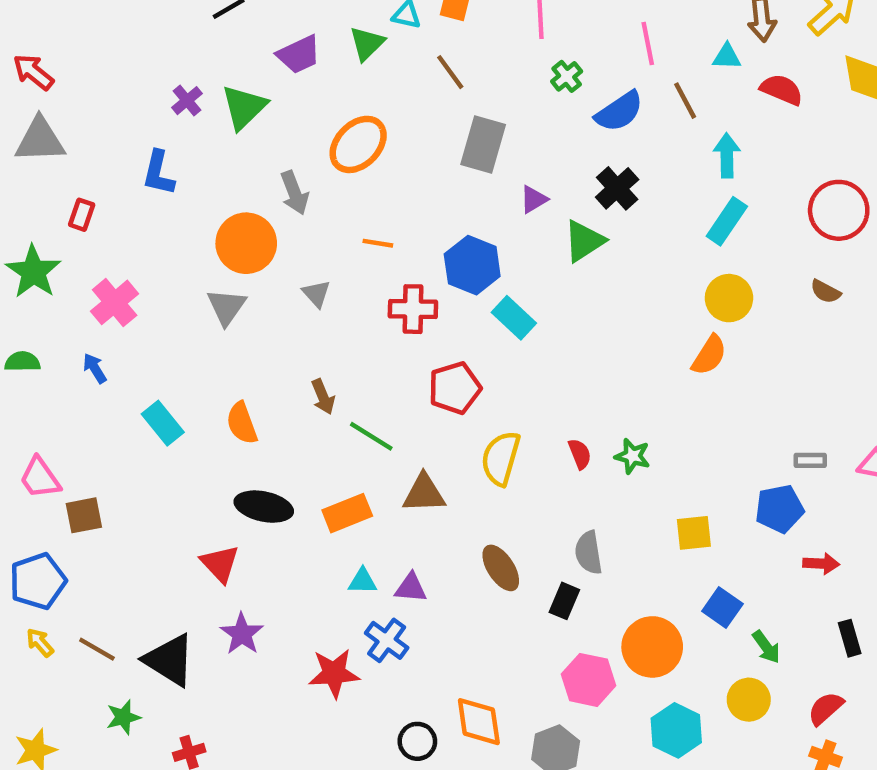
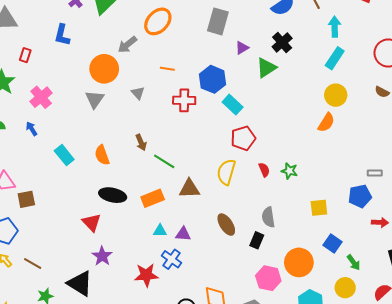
gray arrow: (294, 193) -> (127, 45), turned 72
red pentagon: (455, 388) -> (243, 138), moved
black triangle: (169, 660) -> (80, 283), moved

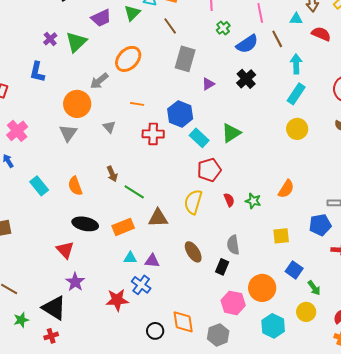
green triangle: (266, 68) -> (231, 133), moved
orange semicircle: (326, 122) -> (286, 189), moved

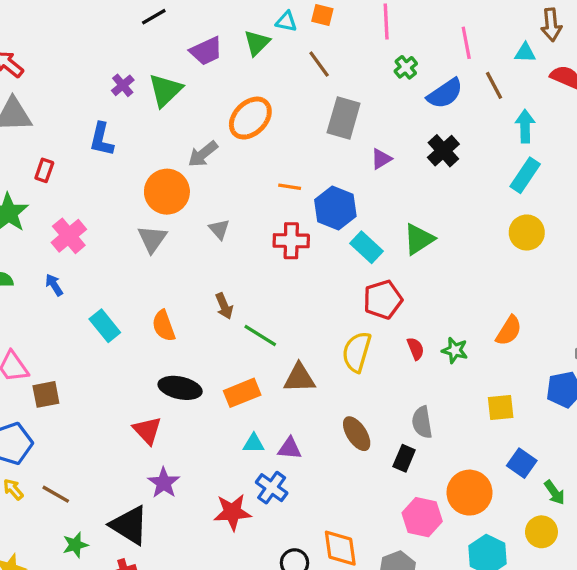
orange line: (137, 104) -> (290, 187), moved

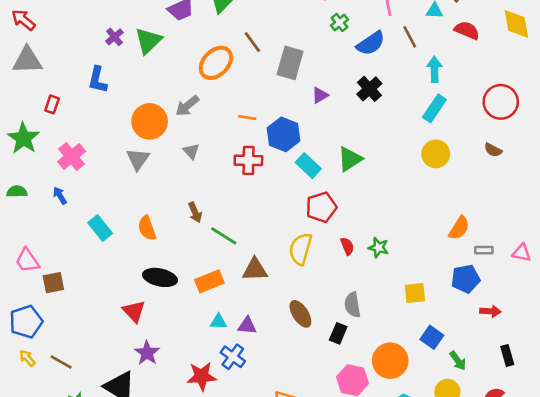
brown line: (319, 64) -> (252, 42), moved
gray arrow: (203, 154) -> (187, 106), moved
orange semicircle: (509, 331) -> (459, 228), moved

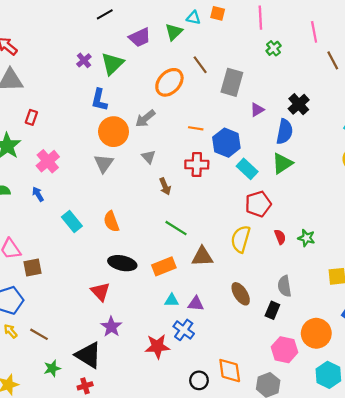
blue semicircle: (371, 43) -> (284, 132), moved, turned -45
blue L-shape: (98, 80) -> (99, 100), moved
brown arrow: (195, 212) -> (165, 186), moved

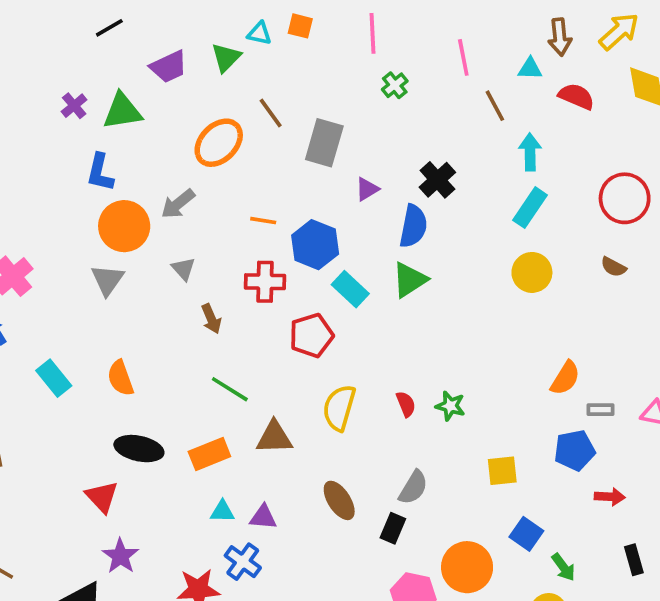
green triangle: (112, 64) -> (122, 111), turned 35
red pentagon: (258, 204) -> (311, 335), moved
gray semicircle: (284, 286) -> (413, 487), turned -140

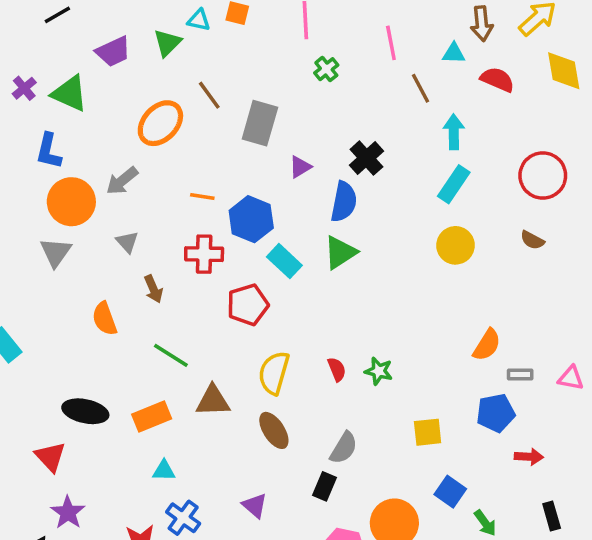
green triangle: (122, 111) -> (70, 93), turned 33
orange semicircle: (120, 378) -> (105, 319), moved
brown ellipse: (339, 500) -> (274, 430), moved
purple triangle: (263, 517) -> (255, 506), moved, turned 36

